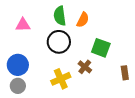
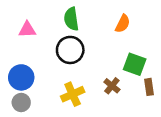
orange semicircle: (83, 20) -> (123, 24), moved
green square: (101, 48) -> (135, 64), moved
brown cross: (85, 67) -> (112, 86), moved

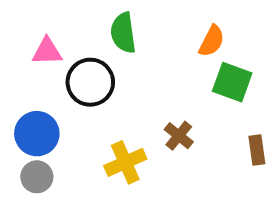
black circle: (70, 50) -> (90, 82), moved
green square: (135, 64) -> (232, 82), moved
brown cross: (112, 86) -> (179, 136), moved

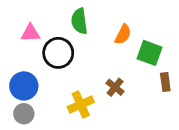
orange semicircle: (212, 41) -> (123, 34), moved
brown rectangle: (257, 150) -> (165, 82), moved

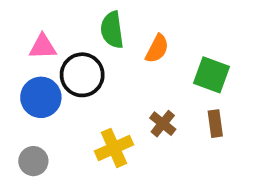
orange semicircle: (123, 34) -> (157, 49), moved
brown rectangle: (165, 82) -> (215, 124), moved
blue circle: (24, 86) -> (41, 97), moved

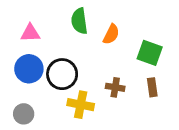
black circle: (82, 75) -> (62, 74), moved
brown cross: (163, 124) -> (115, 87), turned -30
yellow cross: (114, 148) -> (81, 105), turned 35

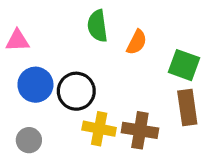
pink triangle: (30, 33) -> (17, 41), moved
brown cross: (115, 87) -> (140, 130), moved, size x1.5
brown rectangle: (152, 87) -> (187, 108), size x1.5

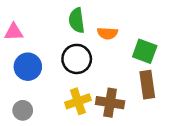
orange semicircle: (137, 42) -> (107, 33), turned 66
black circle: (76, 91) -> (77, 59), moved
yellow cross: (99, 129) -> (78, 101), turned -30

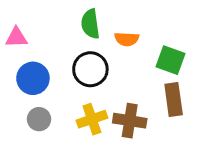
gray circle: (23, 110) -> (39, 119), moved

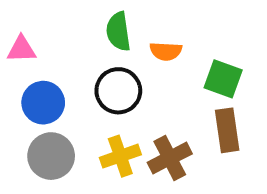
gray circle: (39, 119) -> (51, 156), size x1.5
brown cross: (130, 121) -> (170, 158), turned -36

